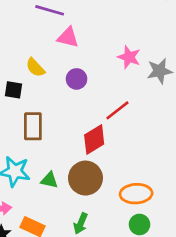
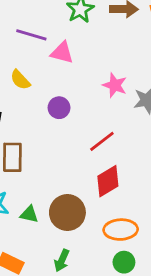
pink triangle: (68, 37) -> (62, 53), moved
yellow semicircle: (35, 68) -> (20, 80), moved
red diamond: (94, 139) -> (108, 181), moved

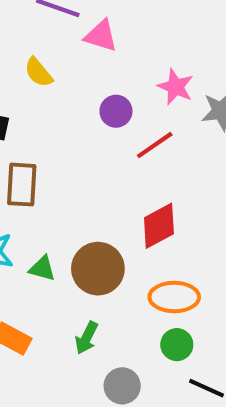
purple circle: (59, 108) -> (116, 111), moved
red line: (102, 141) -> (155, 145), moved

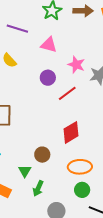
pink triangle: (101, 36) -> (49, 45), moved
green triangle: (42, 269) -> (25, 171), moved, turned 48
brown circle: (98, 269) -> (42, 155), size x0.6

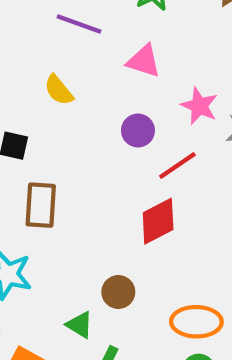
red diamond: (71, 132) -> (158, 221), moved
green triangle: (25, 171) -> (80, 325), turned -32

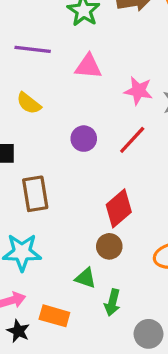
purple circle: (138, 131) -> (84, 139), moved
red diamond: (158, 221) -> (119, 208), moved

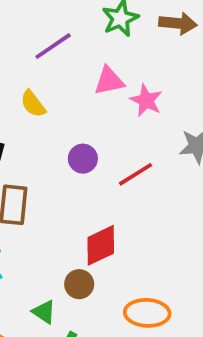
purple line: (33, 49) -> (53, 46), turned -56
pink triangle: (88, 66) -> (109, 81), turned -32
pink star: (138, 91) -> (146, 100), moved

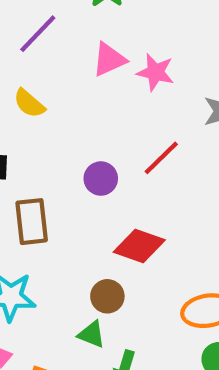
purple circle: (83, 159) -> (101, 179), moved
red diamond: (101, 245) -> (139, 246), turned 57
brown circle: (79, 284) -> (107, 296), moved

